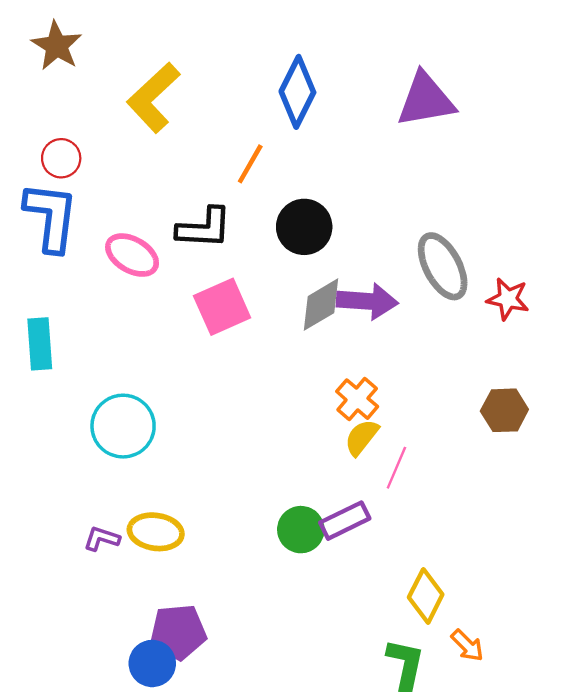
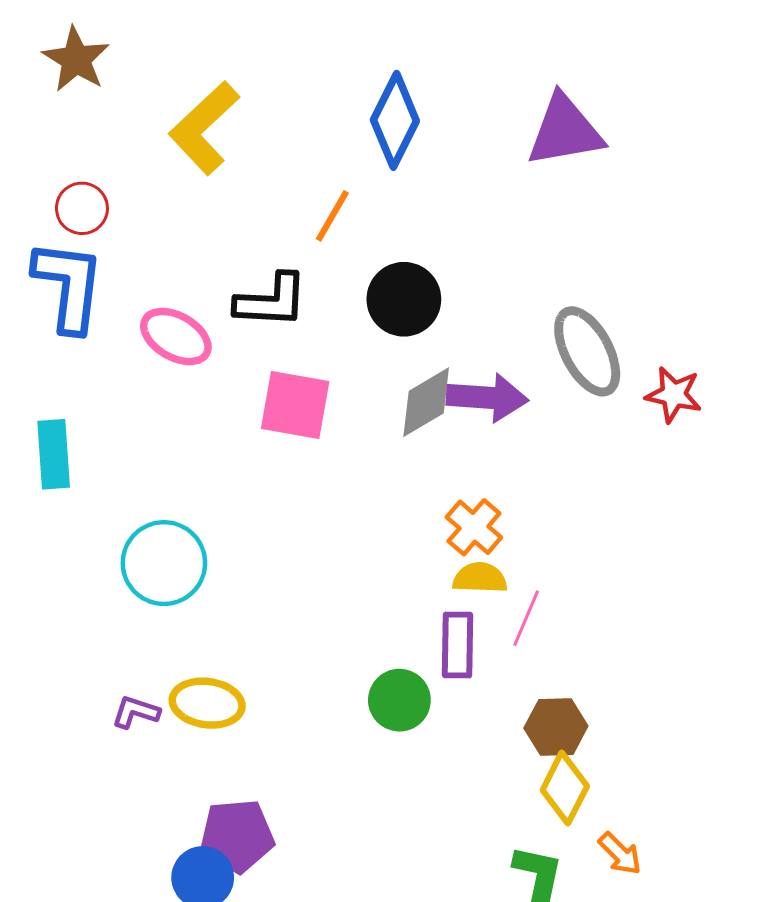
pink square: (222, 307) -> (295, 405), turned 34
brown hexagon: (504, 410) -> (556, 727), moved
yellow semicircle: (362, 437) -> (480, 578), turned 54
purple rectangle: (345, 521) -> (458, 645), moved, turned -63

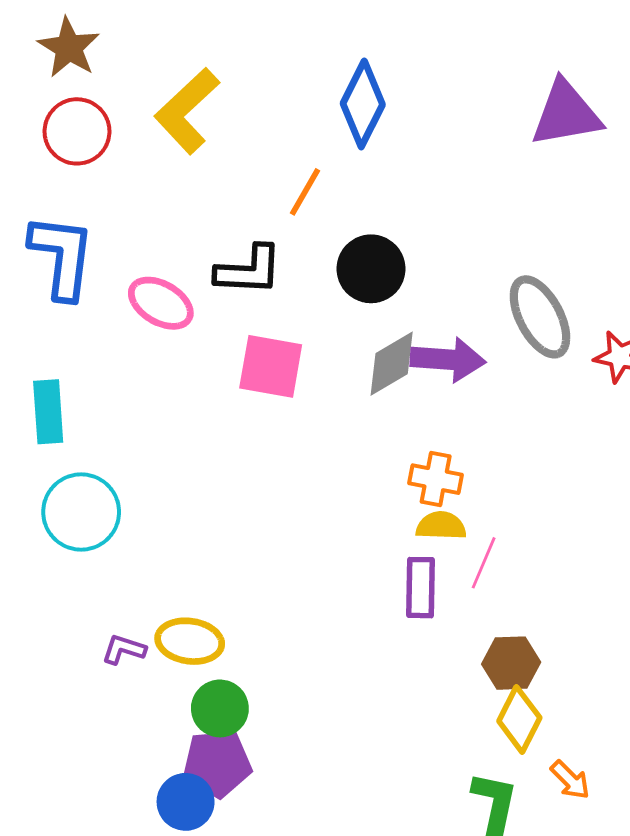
purple triangle: (565, 131) -> (566, 114), moved
red circle: (82, 208) -> (77, 131), moved, size x1.4
orange cross: (474, 527) -> (436, 479), turned -30
cyan circle: (164, 563) -> (81, 512), moved
green circle: (399, 700) -> (220, 708), moved

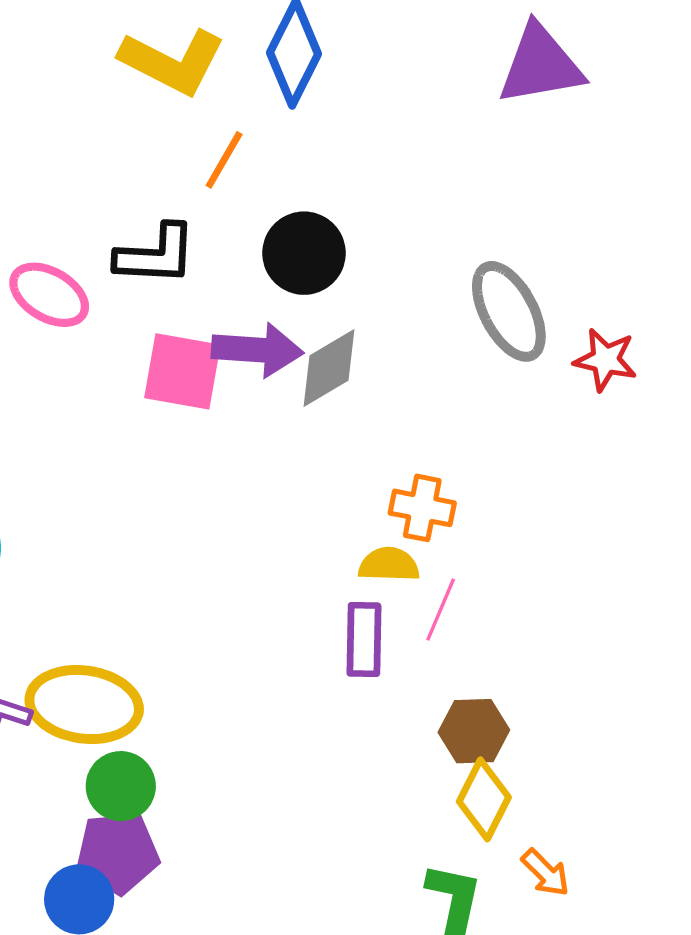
yellow L-shape: (187, 111) -> (172, 62), moved, turned -110
purple arrow: (448, 360) -> (257, 350), moved
orange cross: (436, 479) -> (422, 508), moved
yellow ellipse: (190, 641) -> (84, 704), size x1.4

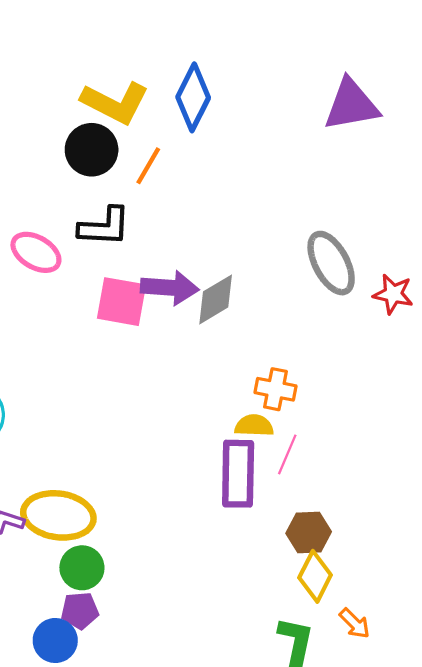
black circle: (304, 253) -> (92, 150), moved
purple rectangle: (364, 640) -> (238, 474), size x1.4
purple pentagon: (117, 853) -> (80, 611), size x0.7

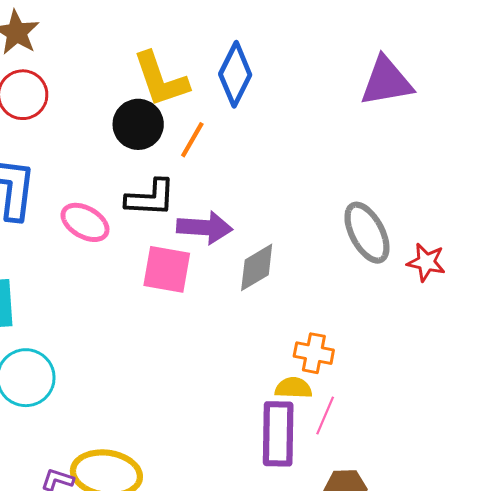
yellow L-shape: (115, 103) -> (161, 79), turned 44
purple arrow: (170, 288) -> (205, 228), moved

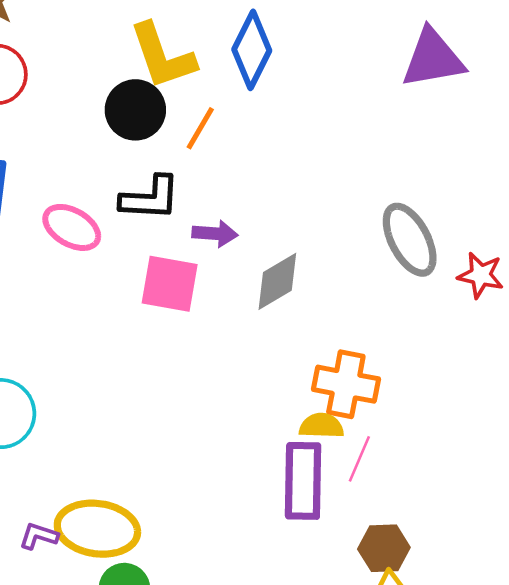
purple arrow: (205, 228) -> (215, 234), size x0.7
orange cross: (314, 353) -> (346, 384), size x1.4

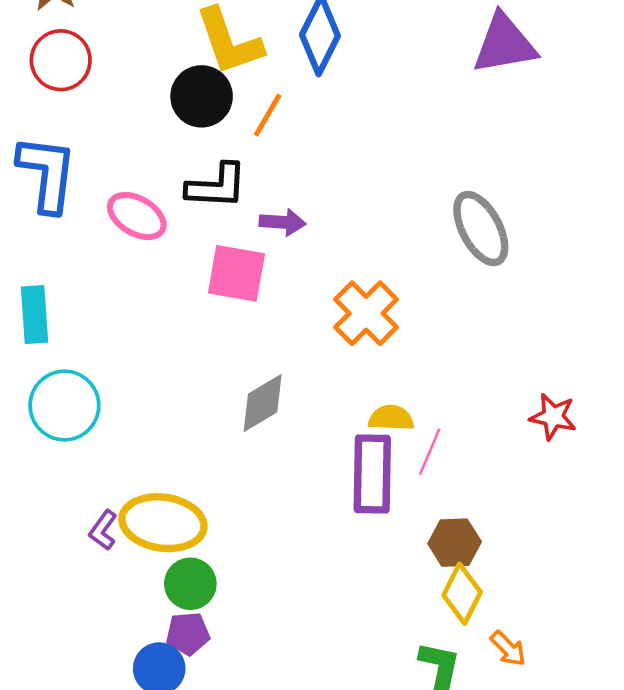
red star: (481, 275) -> (553, 417), moved
gray diamond: (277, 281) -> (263, 403), moved
orange cross: (346, 384) -> (366, 313), moved, turned 34
purple L-shape: (39, 536) -> (103, 530), turned -72

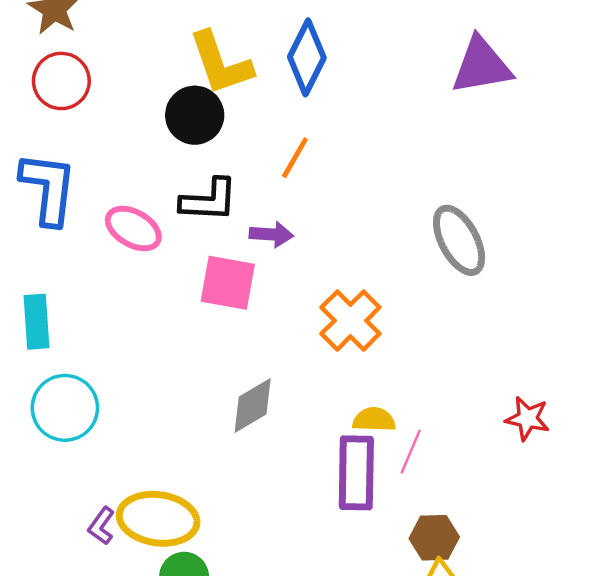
orange line: (268, 115) -> (295, 158), moved

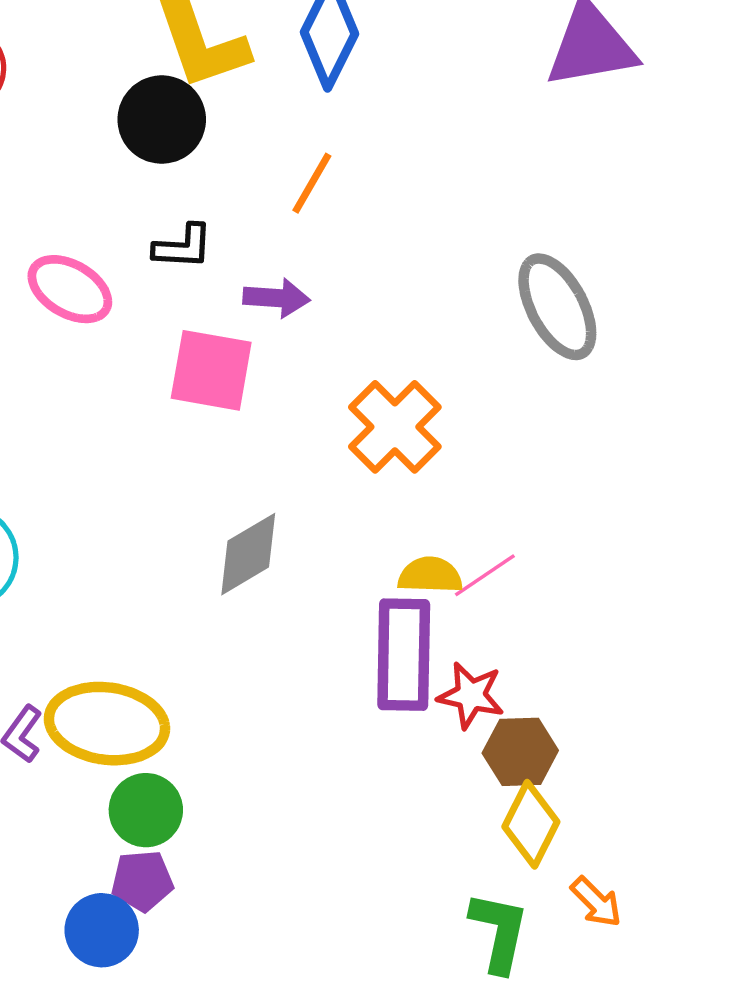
black L-shape: (209, 200) -> (183, 247), size x0.7
red star: (527, 418) -> (471, 695), moved
pink line: (411, 452) -> (485, 575), moved, turned 33

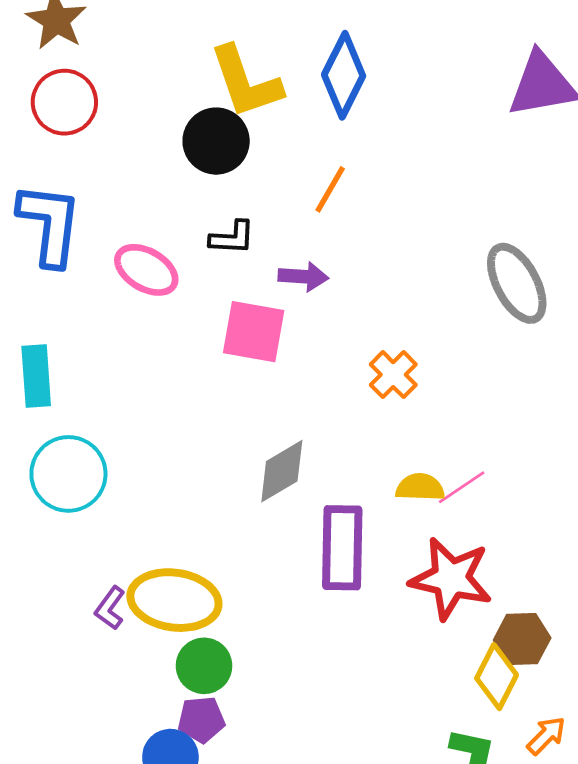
orange cross: (395, 427) -> (393, 375), size x0.7
purple rectangle: (404, 655) -> (342, 548), moved
red star: (471, 695) -> (451, 579), size x1.6
brown hexagon: (520, 752) -> (522, 639), moved
orange arrow: (596, 902) -> (546, 736), turned -90

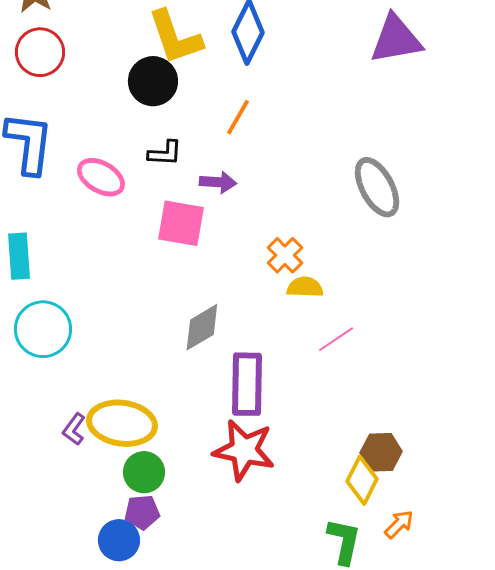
yellow semicircle: (420, 487) -> (305, 287), moved
red star: (451, 579) -> (244, 450), moved

